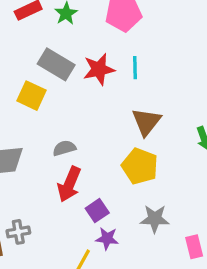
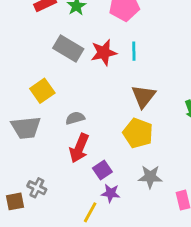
yellow square: (31, 96) -> (42, 91), moved, turned 30
gray cross: (18, 232) -> (37, 188), turned 36

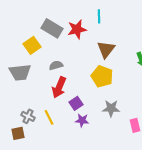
gray rectangle: (68, 48) -> (52, 28), moved
red star: (104, 53) -> (77, 29), moved
brown square: (15, 201) -> (18, 133), moved
yellow line: (90, 212) -> (49, 117), moved, turned -56

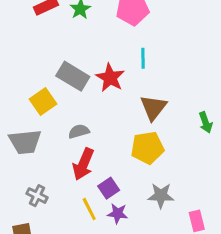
red star: (77, 29) -> (110, 78), turned -30
yellow pentagon: (102, 76) -> (147, 148), turned -30
gray cross: (28, 116) -> (37, 196), moved
yellow line: (49, 117) -> (89, 209), moved

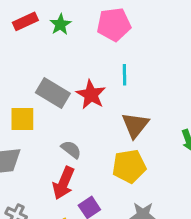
yellow square: (43, 102) -> (22, 119), turned 35
gray semicircle: (79, 131) -> (71, 150), moved, turned 54

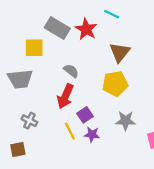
cyan line: (125, 75) -> (112, 14), turned -63

